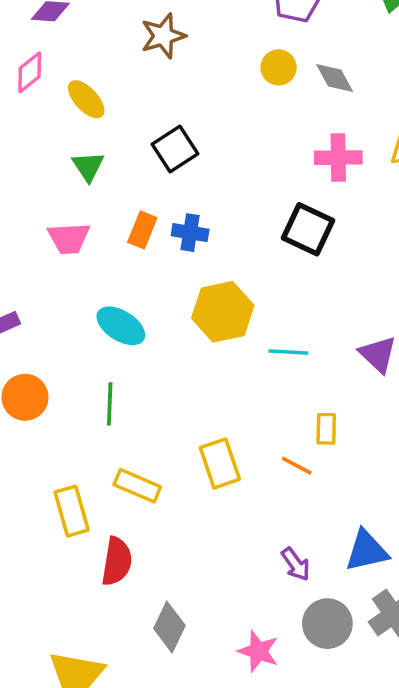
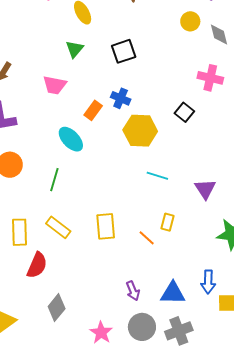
black square: (308, 229) -> (184, 112), size x0.7
orange rectangle: (142, 230) -> (93, 110), moved
yellow hexagon: (223, 312) -> (140, 131), moved

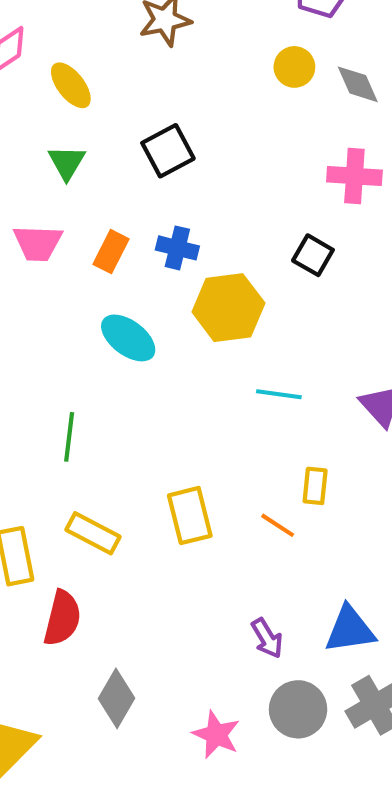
orange rectangle: (93, 110) -> (111, 252), moved
cyan ellipse: (71, 139) -> (128, 338), moved

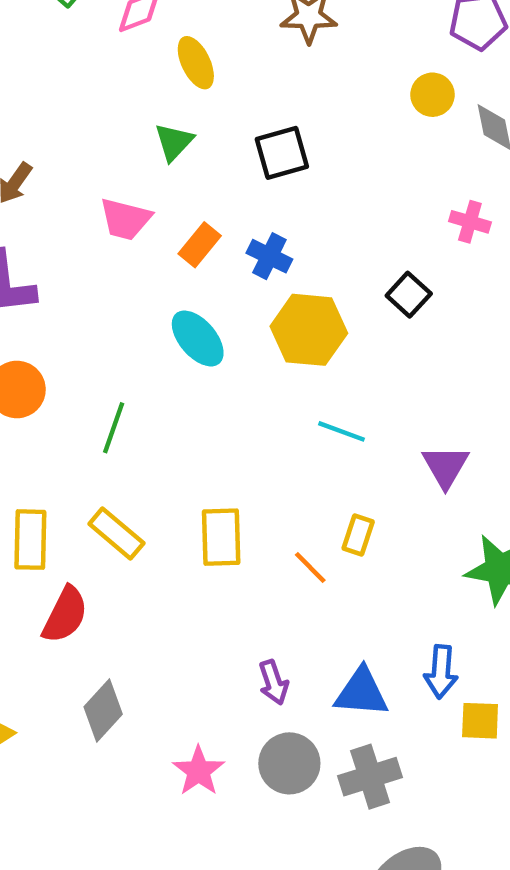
pink cross: (354, 176) -> (470, 222), size x0.7

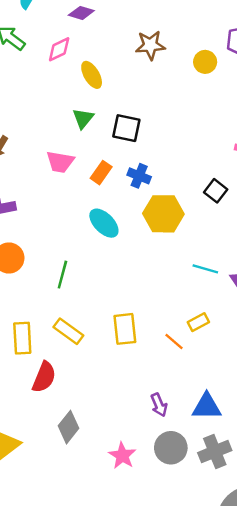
yellow circle: (432, 95) -> (205, 62), moved
black square: (282, 153) -> (126, 128), moved, turned 32
cyan line: (342, 431) -> (205, 269), moved
yellow rectangle: (358, 535) -> (198, 322), turned 48

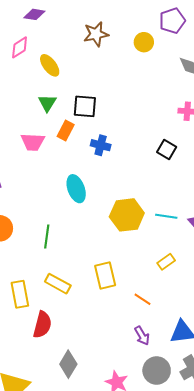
orange rectangle: (101, 173) -> (66, 130), moved
yellow hexagon: (163, 214) -> (127, 215), moved
cyan ellipse: (104, 223) -> (76, 189), turned 32
orange line: (174, 342) -> (142, 299), moved

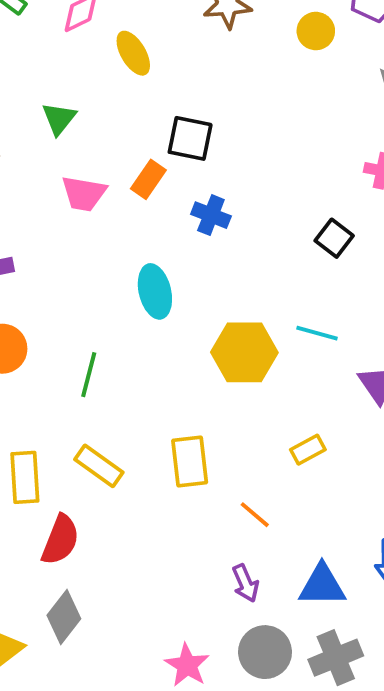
green triangle: (47, 103) -> (59, 118), moved
cyan line: (166, 216) -> (317, 333), moved
gray diamond: (68, 364) -> (64, 617), moved

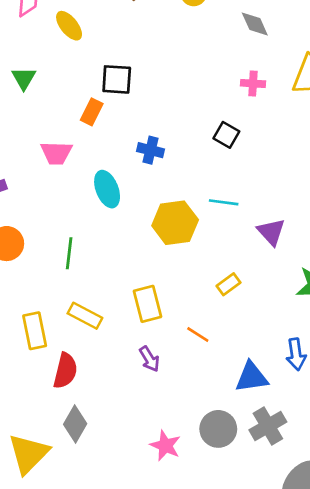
pink trapezoid: (84, 194) -> (56, 153), moved
blue cross: (211, 215) -> (151, 150), moved
purple arrow: (245, 583) -> (149, 359), moved

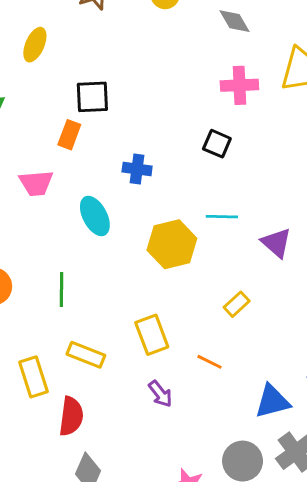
yellow ellipse: (69, 26) -> (35, 45), turned 68
pink cross: (253, 83) -> (239, 85), size x1.4

